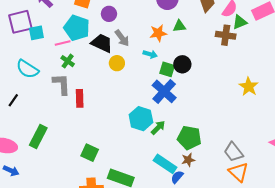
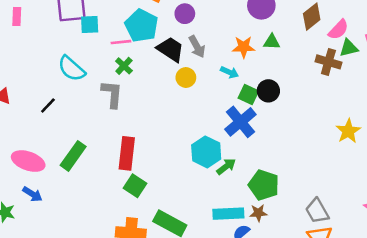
red rectangle: (80, 98) -> (127, 153), moved, size x1.4
cyan rectangle: (165, 164) -> (228, 214), turned -45

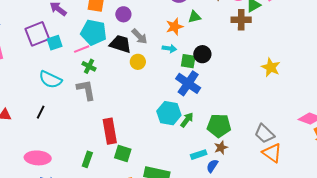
green rectangle: (73, 156) -> (87, 159), moved, size x0.7
cyan rectangle: (228, 214) -> (199, 155), size x0.7

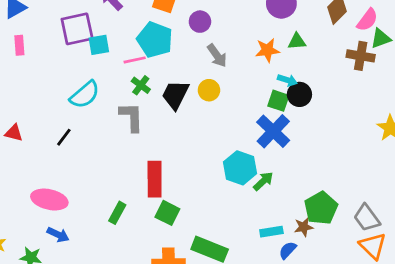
black trapezoid: (120, 44) -> (175, 95), moved, turned -90
cyan arrow: (169, 49) -> (287, 80), moved
cyan semicircle: (50, 80) -> (85, 95), turned -75
green pentagon: (219, 126) -> (321, 208), moved, turned 30

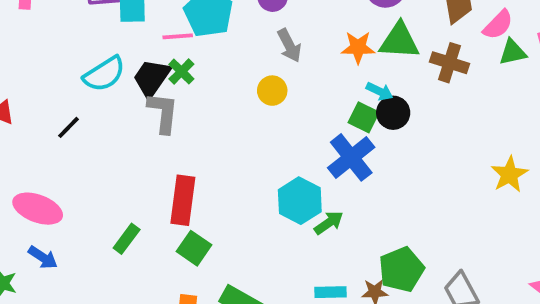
green triangle: (297, 41) -> (399, 41), size x1.6
brown cross: (361, 56) -> (449, 63), moved
black trapezoid: (175, 95) -> (152, 78), moved

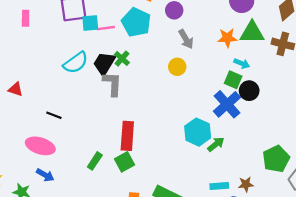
pink line: (178, 36) -> (106, 28), moved
black circle: (393, 113) -> (249, 91), moved
black line: (68, 127) -> (54, 115), moved, turned 70
green square: (194, 248) -> (124, 162), moved, turned 30
green pentagon: (401, 269) -> (276, 159), moved

